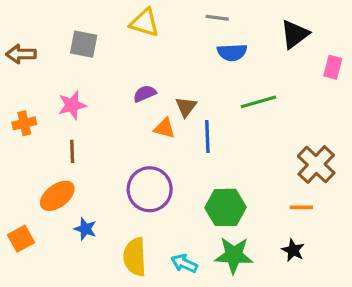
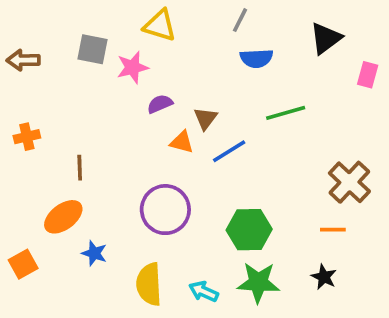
gray line: (217, 18) -> (240, 20), turned -70
pink star: (72, 105) -> (133, 67), moved
blue line: (207, 136) -> (229, 151), turned 60

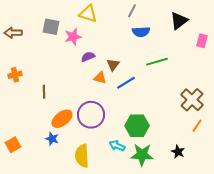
orange ellipse: (63, 217) -> (62, 119), moved
orange line: (333, 230) -> (197, 126), moved, turned -56
cyan arrow: (204, 292) -> (117, 146), moved

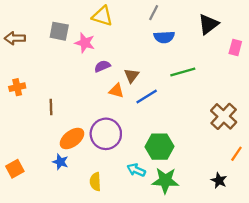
pink star: (73, 37) -> (85, 43), turned 30
orange line: (197, 126) -> (236, 154), moved
black star: (178, 152) -> (219, 180), moved
yellow semicircle: (82, 156) -> (95, 182), size x0.7

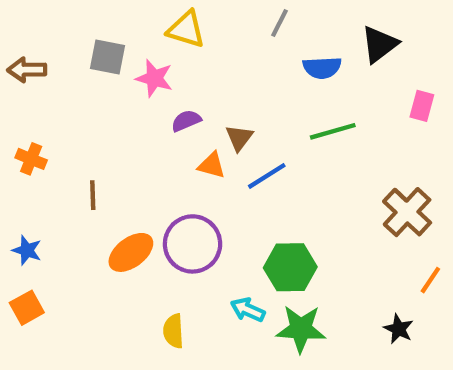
blue semicircle: (164, 37) -> (322, 68), moved
pink rectangle: (235, 48) -> (422, 106), moved
orange cross: (17, 87) -> (31, 159), turned 35
blue star: (60, 162) -> (27, 250), moved

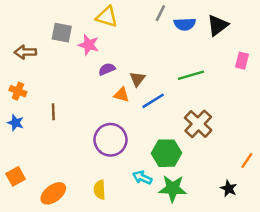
blue semicircle: (322, 68) -> (185, 24), moved
brown arrow: (27, 70) -> (25, 52), moved
brown cross: (407, 212) -> (198, 124), moved
blue star: (27, 250) -> (16, 123), moved
orange ellipse: (131, 252) -> (53, 193), moved

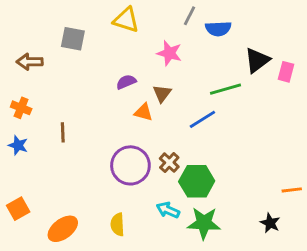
black triangle: (218, 25) -> (257, 60), moved
pink star: (89, 45) -> (169, 53), moved
blue line: (153, 101) -> (202, 119), moved
brown cross: (198, 124) -> (169, 163), moved, size x0.6
orange line: (247, 160) -> (292, 190), turned 49

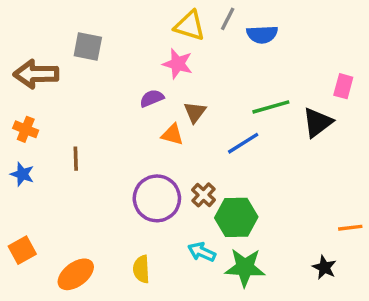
yellow triangle: (126, 20) -> (190, 26), moved
pink star: (169, 53) -> (178, 64), moved
black triangle: (257, 60) -> (317, 122), moved
brown arrow: (30, 62) -> (36, 74), size x1.4

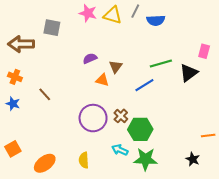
pink star: (178, 64) -> (88, 13), moved
brown line: (76, 159) -> (45, 94), turned -40

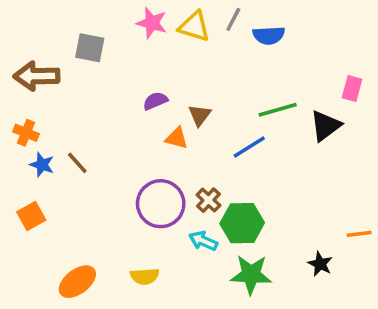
blue star: (13, 104) -> (42, 165), moved
orange square: (13, 149) -> (31, 216), moved
cyan arrow: (120, 150) -> (203, 241), moved
black star: (193, 159) -> (320, 264), moved
yellow semicircle: (84, 160) -> (145, 276), turned -91

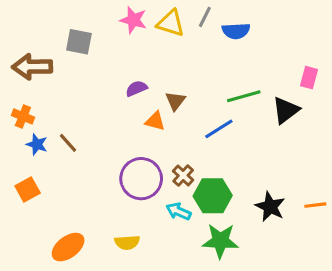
black star: (320, 264) -> (270, 207), moved, size x1.4

